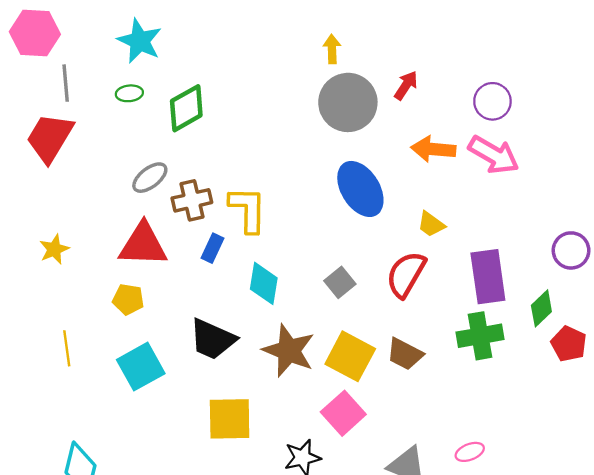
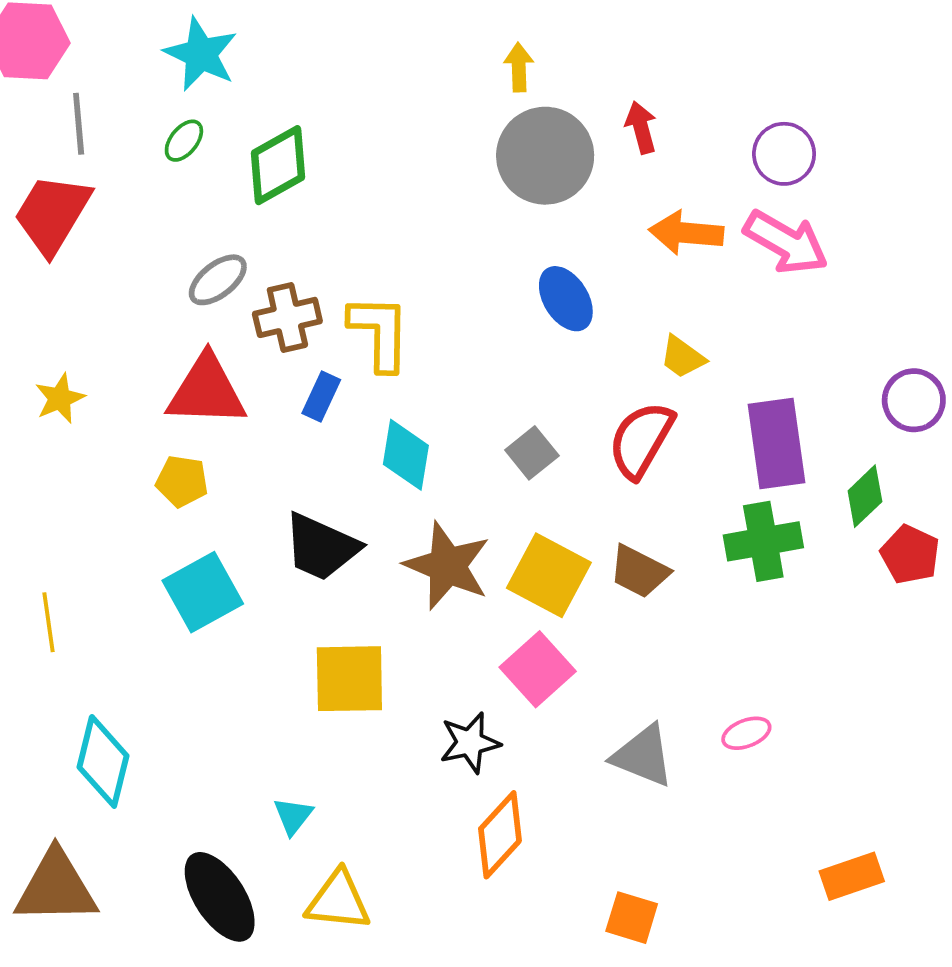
red arrow: (406, 85) -> (641, 127), turned -48
green ellipse: (129, 93) -> (184, 141), turned -45
blue ellipse: (360, 189) -> (566, 299), size x0.7
yellow line: (67, 348) -> (48, 622), moved

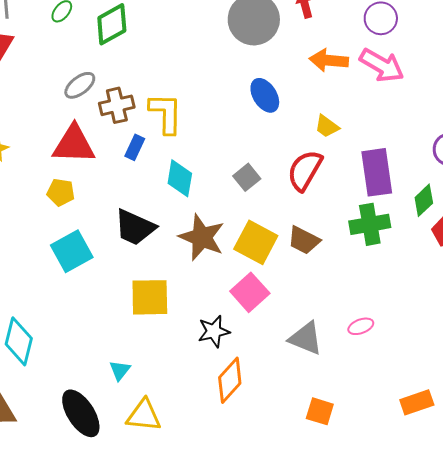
orange square: (632, 918) -> (320, 411), moved

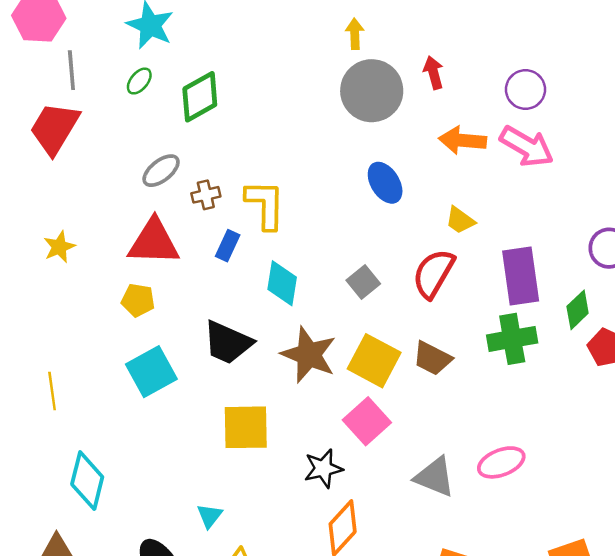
brown cross: (117, 105) -> (206, 195), size x0.7
pink ellipse: (361, 326) -> (501, 462), size x1.5

